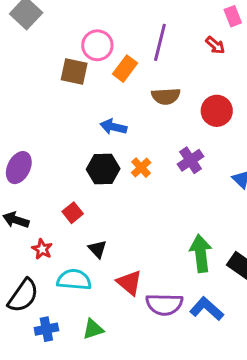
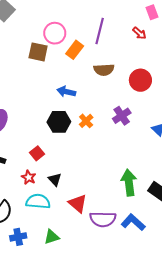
red star: (42, 249) -> (29, 177), moved

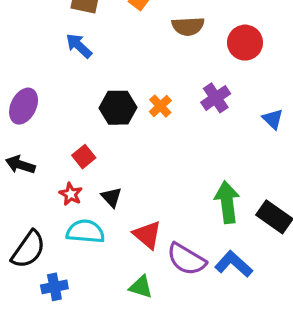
blue arrow: (66, 92) -> (79, 46), moved, turned 30
purple semicircle: (103, 219) -> (186, 259), turned 30
green triangle: (52, 237) -> (141, 287), moved, turned 35

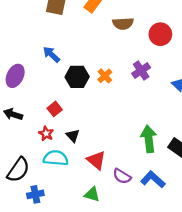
blue arrow: (79, 46) -> (51, 54), moved
purple semicircle: (186, 259) -> (122, 176), size x0.7

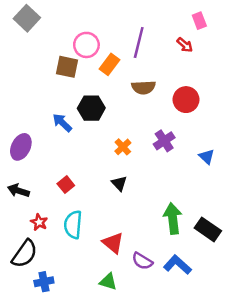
black hexagon: (77, 77) -> (91, 108), moved
red star: (46, 134) -> (39, 222), moved
black triangle: (73, 136) -> (119, 183), moved
cyan semicircle: (56, 158) -> (73, 225), moved, turned -90

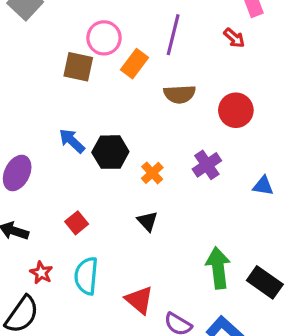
black hexagon: (91, 108) -> (110, 152), moved
blue triangle: (207, 157) -> (263, 186), turned -35

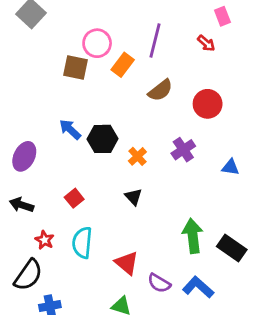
brown semicircle: (180, 94) -> (160, 90), turned -35

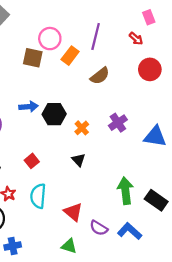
red circle: (208, 104) -> (150, 69), moved
blue arrow: (70, 129) -> (29, 107), turned 132
blue triangle: (230, 167) -> (155, 136), size x1.6

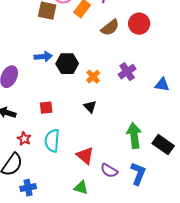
red circle: (150, 69) -> (139, 24), moved
blue triangle: (155, 136) -> (162, 85), size x0.7
red square: (32, 161) -> (46, 108), turned 32
blue L-shape: (130, 231) -> (138, 174), turned 70

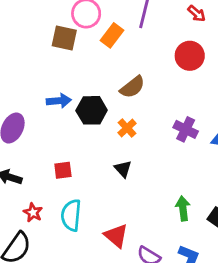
brown semicircle: (110, 28) -> (132, 87), moved
purple cross: (127, 72) -> (186, 129), moved, turned -30
green arrow: (134, 136) -> (183, 208), size x0.7

